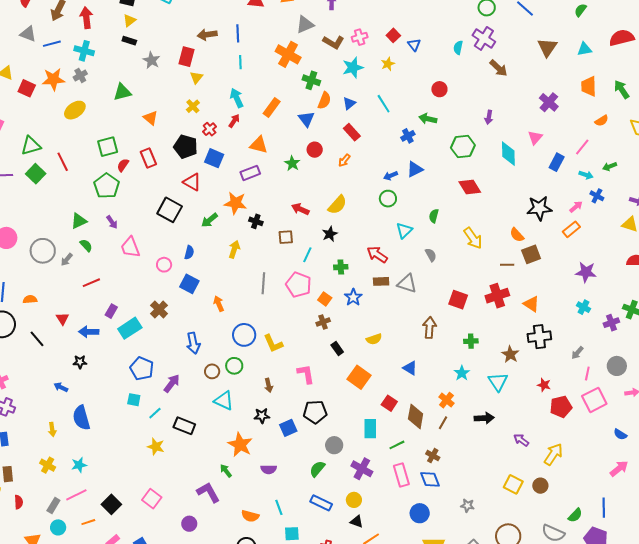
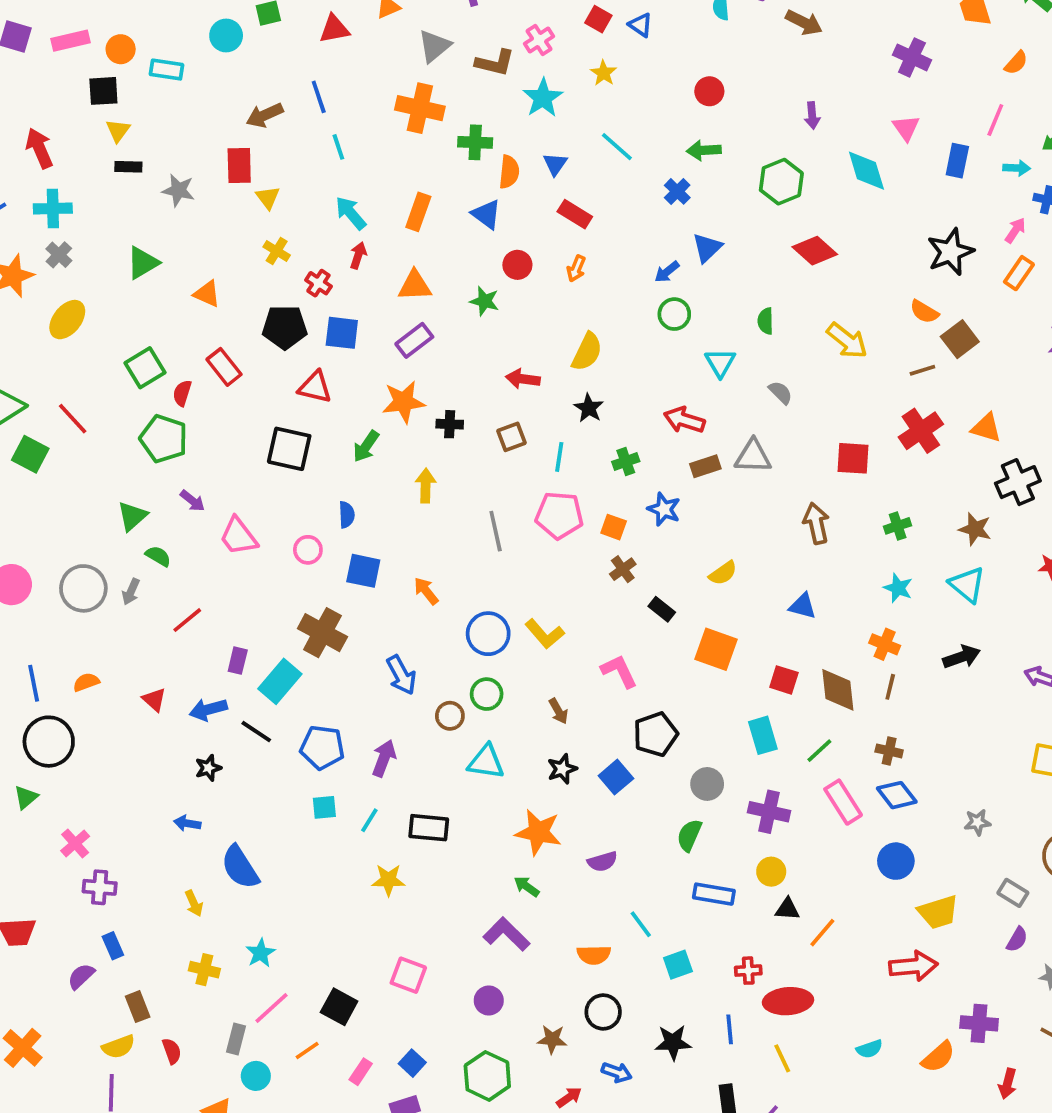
brown cross: (159, 309) -> (322, 633), size x1.4
black line: (37, 339) -> (256, 732), moved

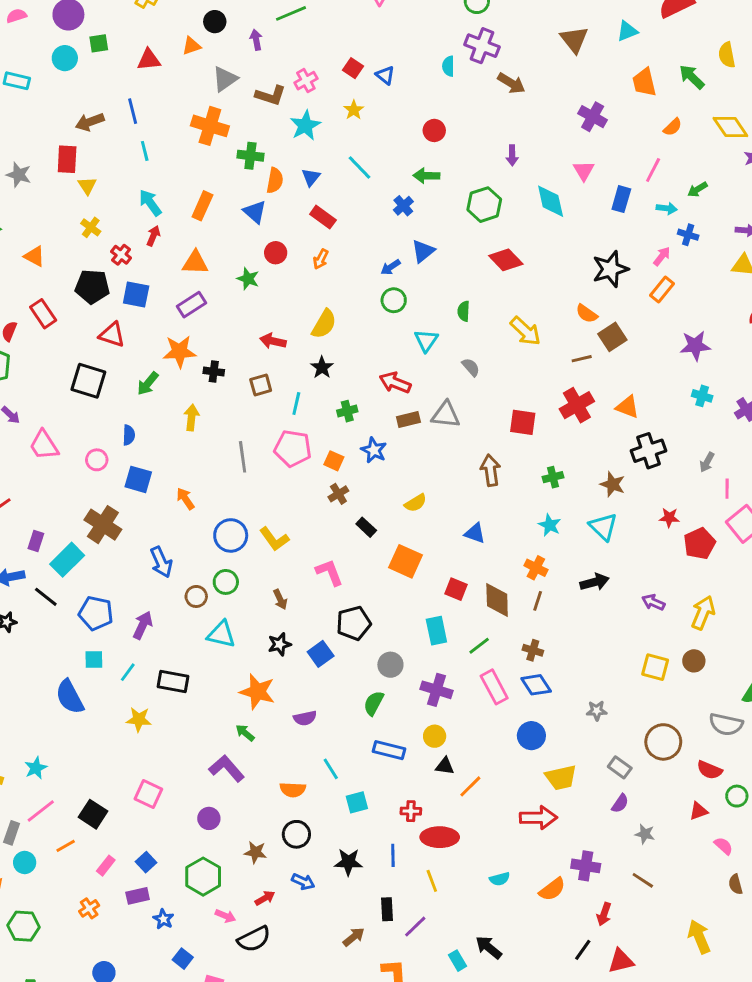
blue semicircle: (240, 867) -> (70, 697), moved

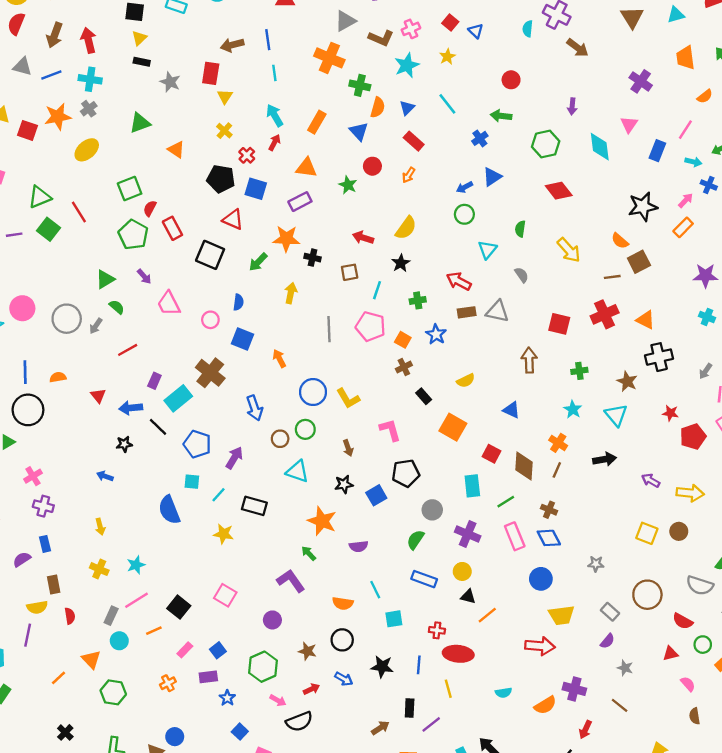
red rectangle: (43, 314) -> (172, 228), moved
yellow arrow: (703, 613) -> (690, 493), turned 68

